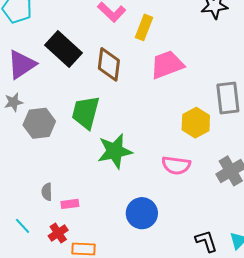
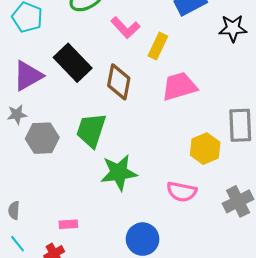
gray semicircle: (47, 192) -> (14, 210), moved

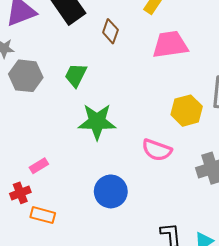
brown diamond: (119, 82) -> (110, 31), size x0.7
green trapezoid: (91, 130) -> (76, 75), size x0.7
pink rectangle: (68, 224) -> (39, 166), turned -36

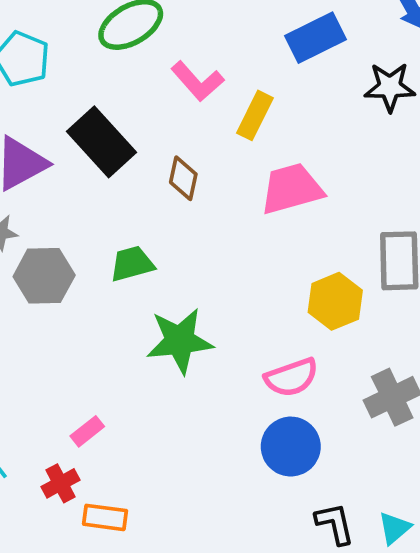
green trapezoid: (76, 75) -> (132, 264), turned 55
pink semicircle: (157, 150) -> (291, 377), turned -32
blue circle: (111, 191) -> (291, 447), moved

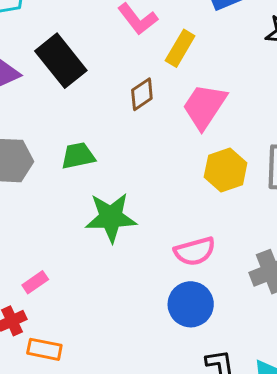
brown diamond: (183, 178) -> (142, 94), moved, turned 40
pink trapezoid: (292, 189) -> (204, 106), turned -45
yellow hexagon: (335, 301) -> (226, 170), moved

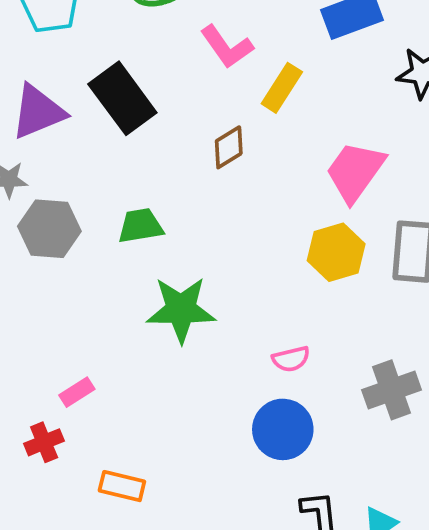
pink trapezoid: (204, 106) -> (355, 172), moved
pink semicircle: (195, 251) -> (291, 359), size x0.7
orange rectangle: (44, 349) -> (122, 486), moved

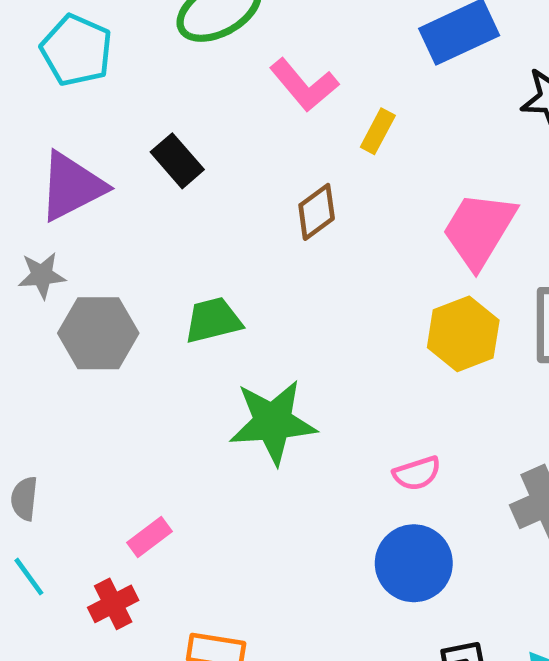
yellow rectangle: (282, 88) -> (378, 131), size x0.7
black rectangle: (122, 98) -> (177, 161), size x0.6

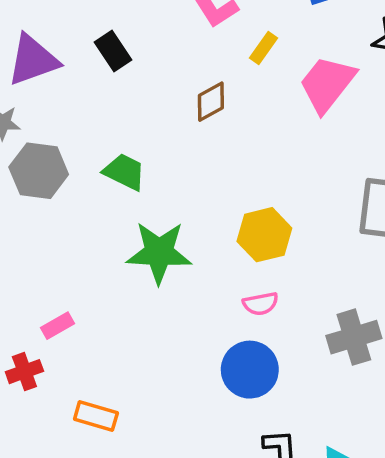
pink trapezoid: (479, 230) -> (327, 84), moved
green trapezoid: (213, 320) -> (124, 172), turned 33
yellow hexagon: (463, 334) -> (264, 235), moved

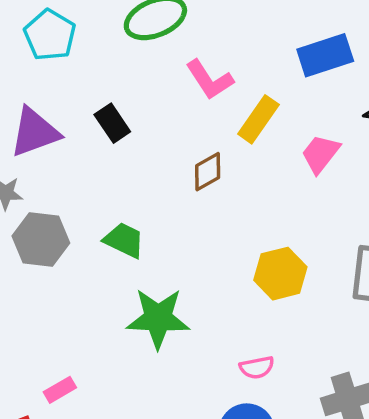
yellow rectangle: (263, 48) -> (258, 119), size x1.5
pink trapezoid: (327, 84) -> (320, 154), size x0.7
yellow hexagon: (264, 235) -> (280, 274), moved

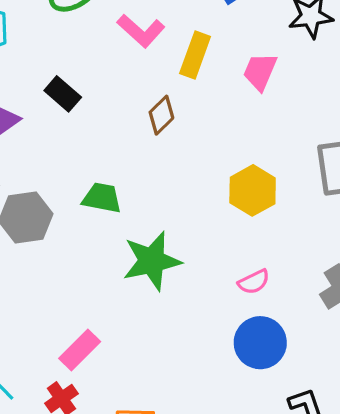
pink rectangle: (60, 390) -> (80, 350), size x1.4

